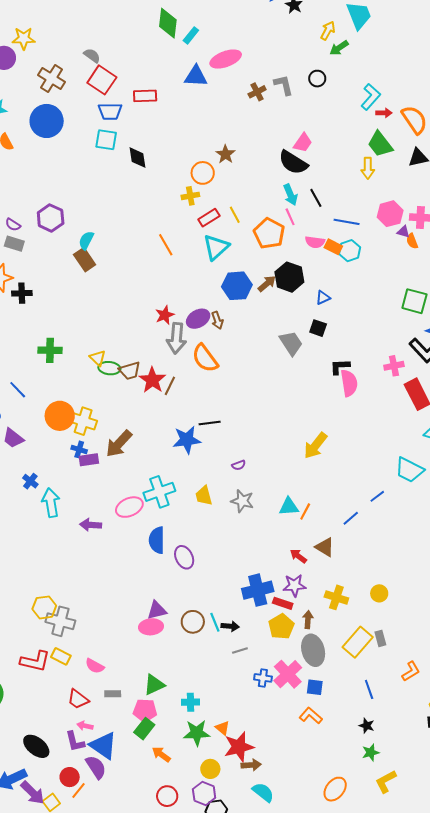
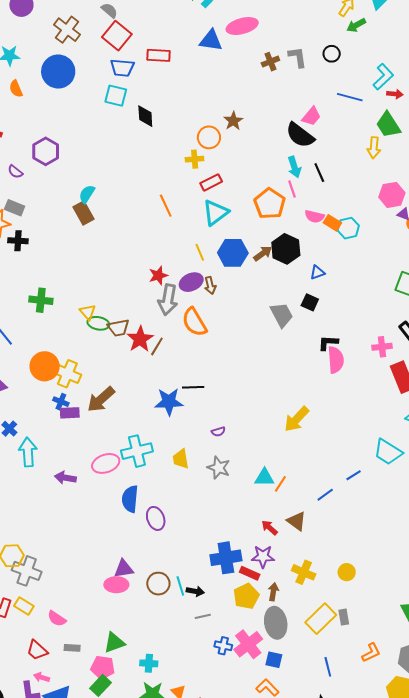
yellow line: (235, 215) -> (200, 252), moved
purple hexagon: (51, 218) -> (46, 151), moved
blue line: (347, 222) -> (350, 97), moved
gray rectangle: (14, 244) -> (15, 208), moved

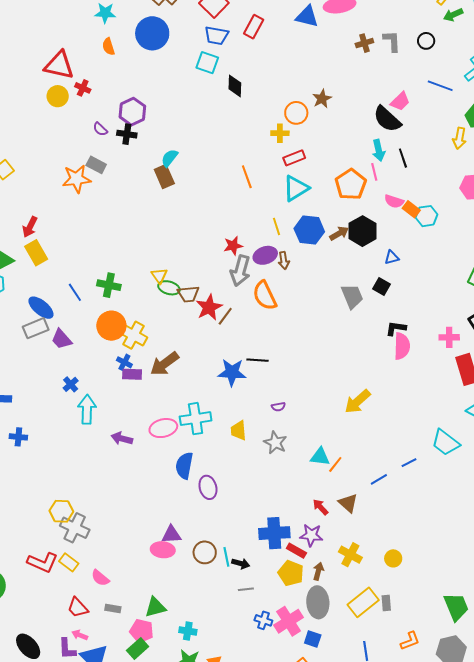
red rectangle: (159, 55) -> (254, 27), turned -70
black cross: (18, 241) -> (127, 134), moved
green cross: (41, 300) -> (109, 285), moved
yellow pentagon: (246, 596) -> (291, 573), turned -30

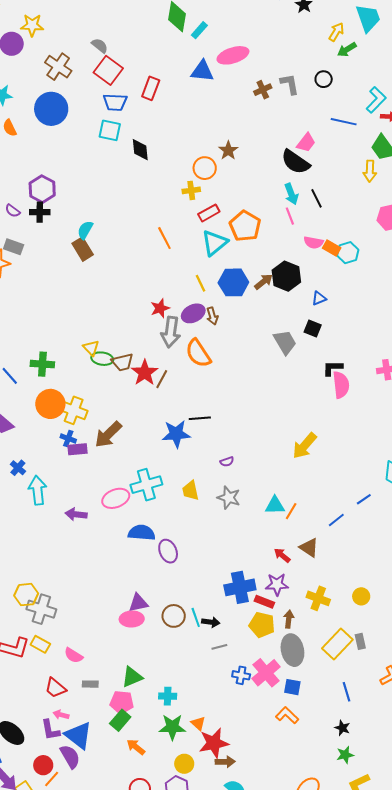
orange pentagon: (351, 184) -> (245, 226), moved
blue semicircle: (184, 466) -> (142, 533), turned 92

